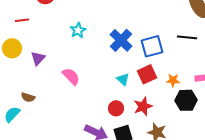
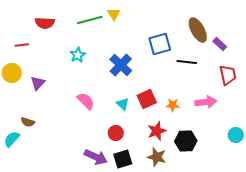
blue square: (152, 46) -> (160, 44), moved
pink semicircle: (71, 76) -> (86, 101), moved
black hexagon: (186, 100) -> (186, 141), moved
red star: (143, 106) -> (157, 131), moved

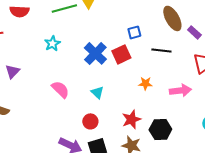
blue square: (160, 44) -> (134, 32), size x0.6
red square: (147, 99) -> (121, 54), moved
orange star: (173, 105) -> (145, 83), moved

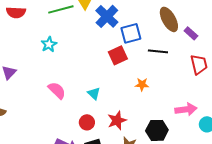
blue square: (134, 32) -> (131, 33), size x1.5
blue cross: (95, 53) -> (107, 16), moved
pink arrow: (180, 90) -> (186, 109), moved
red star: (131, 119) -> (117, 120), moved

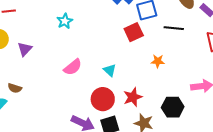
pink semicircle: (57, 90) -> (73, 67), turned 96
red circle: (87, 122) -> (103, 99), size x1.5

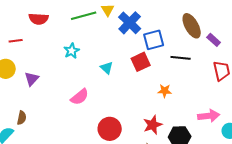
cyan triangle: (110, 70) -> (107, 68), moved
brown semicircle: (15, 88) -> (22, 118), turned -96
red star: (133, 97) -> (153, 125), moved

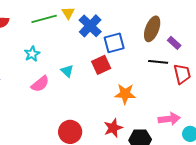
brown ellipse: (192, 26) -> (152, 29), turned 50
black line: (181, 58) -> (158, 62), moved
orange star: (165, 91) -> (125, 94), size x1.5
pink semicircle: (80, 97) -> (40, 84), moved

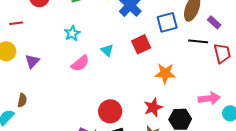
blue square: (114, 43) -> (167, 22), moved

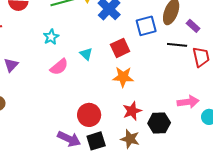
orange star: (165, 73) -> (123, 77), moved

